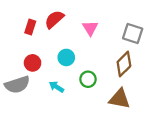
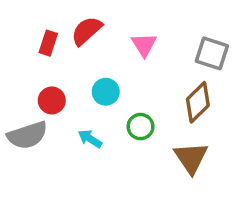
brown triangle: (120, 99) -> (191, 158), turned 45

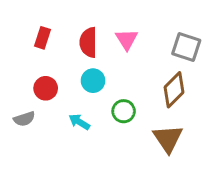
red semicircle: (87, 31) -> (88, 42), moved, turned -48
gray semicircle: (27, 135) -> (24, 119), size x0.6

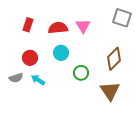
red semicircle: (88, 42) -> (58, 28), turned 84
gray square: (186, 47) -> (122, 18), moved
cyan arrow: (79, 122) -> (38, 80), moved

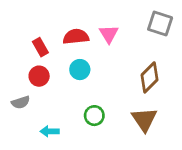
red rectangle: (28, 25) -> (40, 47), moved, turned -48
green circle: (81, 73) -> (94, 116), moved
cyan arrow: (38, 80) -> (50, 131), moved, turned -32

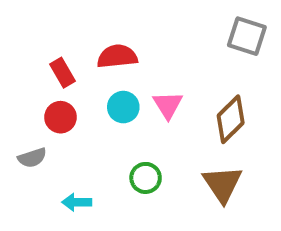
pink triangle: (109, 34) -> (168, 105), moved

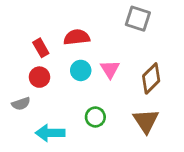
gray square: (247, 36) -> (138, 19), moved
cyan arrow: (77, 202) -> (50, 133), size x1.5

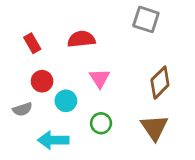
red rectangle: (41, 48) -> (32, 43), moved
pink triangle: (110, 69) -> (100, 78), moved
cyan circle: (81, 70) -> (66, 101), moved

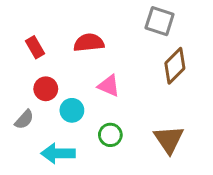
pink triangle: (100, 78) -> (109, 86), turned -35
brown diamond: (160, 83) -> (175, 66), moved
gray semicircle: (22, 109) -> (24, 120), turned -30

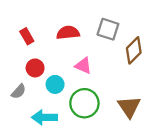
gray square: (160, 21) -> (108, 29), moved
green circle: (110, 135) -> (84, 103), size x1.6

